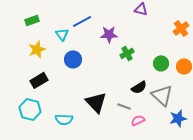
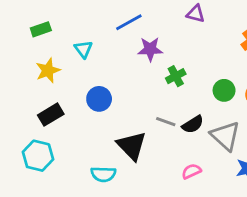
blue line: (82, 21) -> (129, 22), moved
blue circle: (73, 59) -> (99, 99), moved
gray line: (124, 106) -> (166, 122), moved
cyan semicircle: (64, 119) -> (103, 174), moved

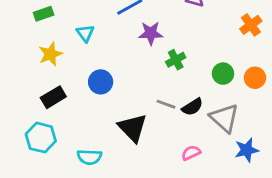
cyan semicircle: (103, 174) -> (89, 157), moved

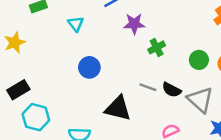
yellow star: (51, 54) -> (15, 42), moved
black rectangle: (53, 97) -> (18, 90), moved
black semicircle: (192, 107) -> (172, 90), turned 60
black triangle: (133, 128) -> (118, 108), turned -32

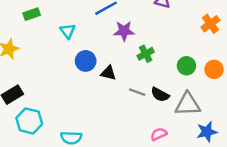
blue circle: (89, 67) -> (86, 61), moved
gray triangle: (200, 100) -> (188, 104), turned -44
black triangle: (118, 108) -> (108, 73), moved, size x0.6

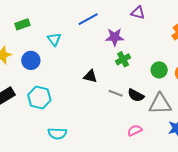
purple star: (124, 31) -> (115, 37), moved
blue circle: (86, 61) -> (31, 60), moved
cyan hexagon: (29, 121) -> (39, 97), moved

